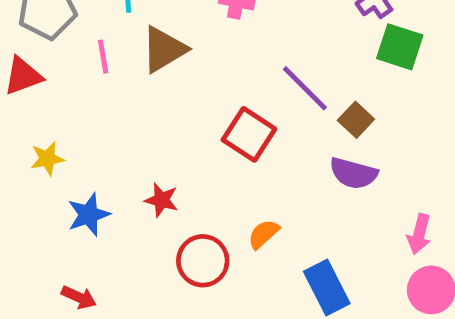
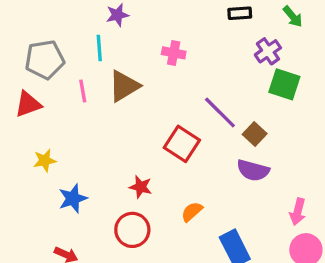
red star: (161, 200) -> (141, 187), moved
red circle: (203, 261) -> (132, 230), moved

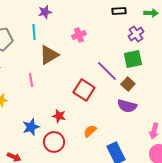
green arrow: (293, 17) -> (151, 13), turned -48
pink cross: (174, 53) -> (79, 35), turned -32
green square: (284, 84) -> (133, 59), moved, turned -30
pink line: (83, 91) -> (31, 80), moved
blue star: (73, 198) -> (31, 127), moved

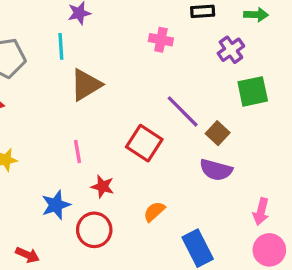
pink cross: (79, 35) -> (161, 40), moved, turned 32
green square: (133, 59) -> (253, 91), moved
pink line: (31, 80) -> (78, 151), moved

